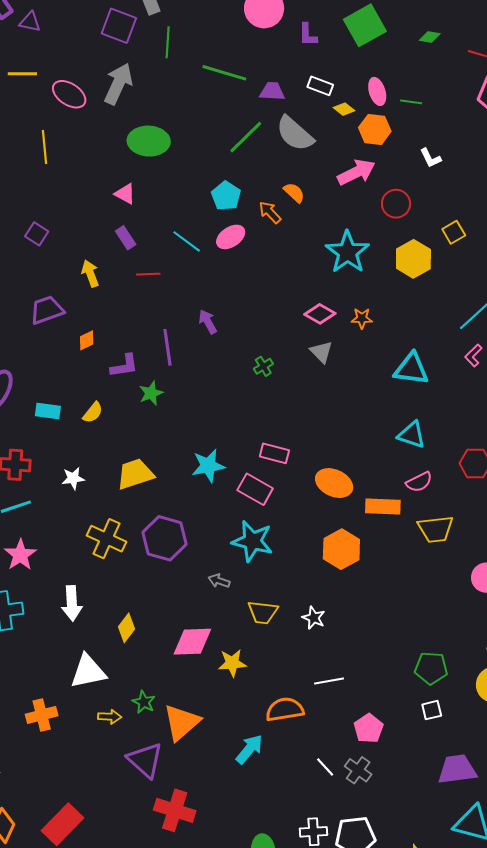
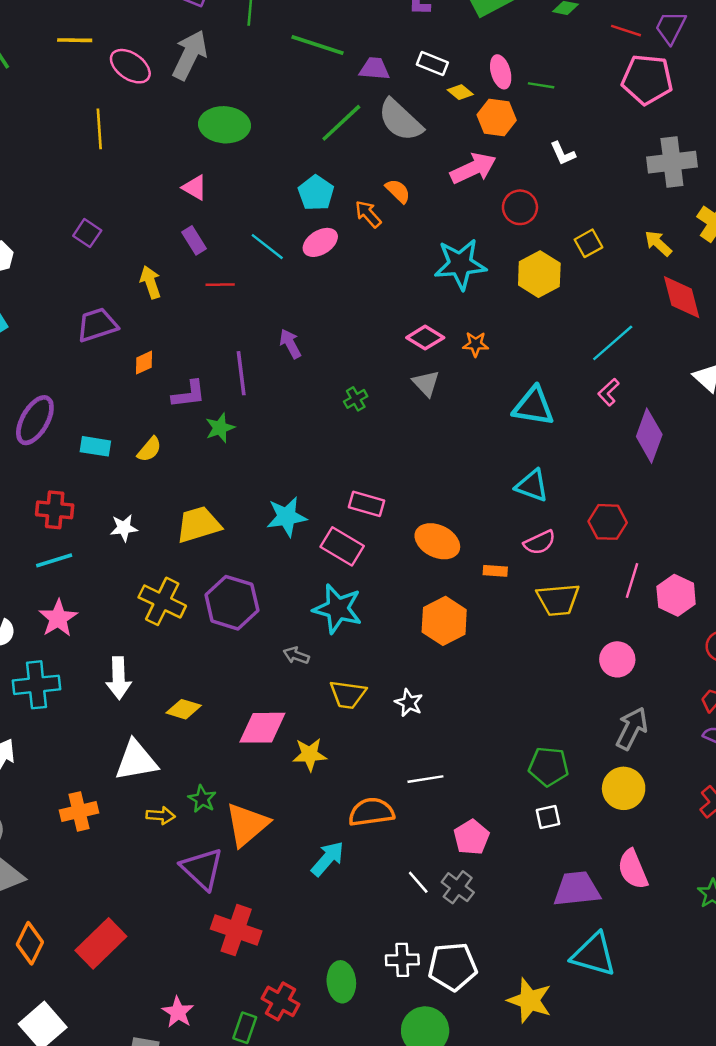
cyan star: (348, 252) -> (460, 264), turned 30
orange rectangle: (383, 507) -> (495, 571), size x0.6
yellow diamond: (127, 628) -> (184, 709), turned 68

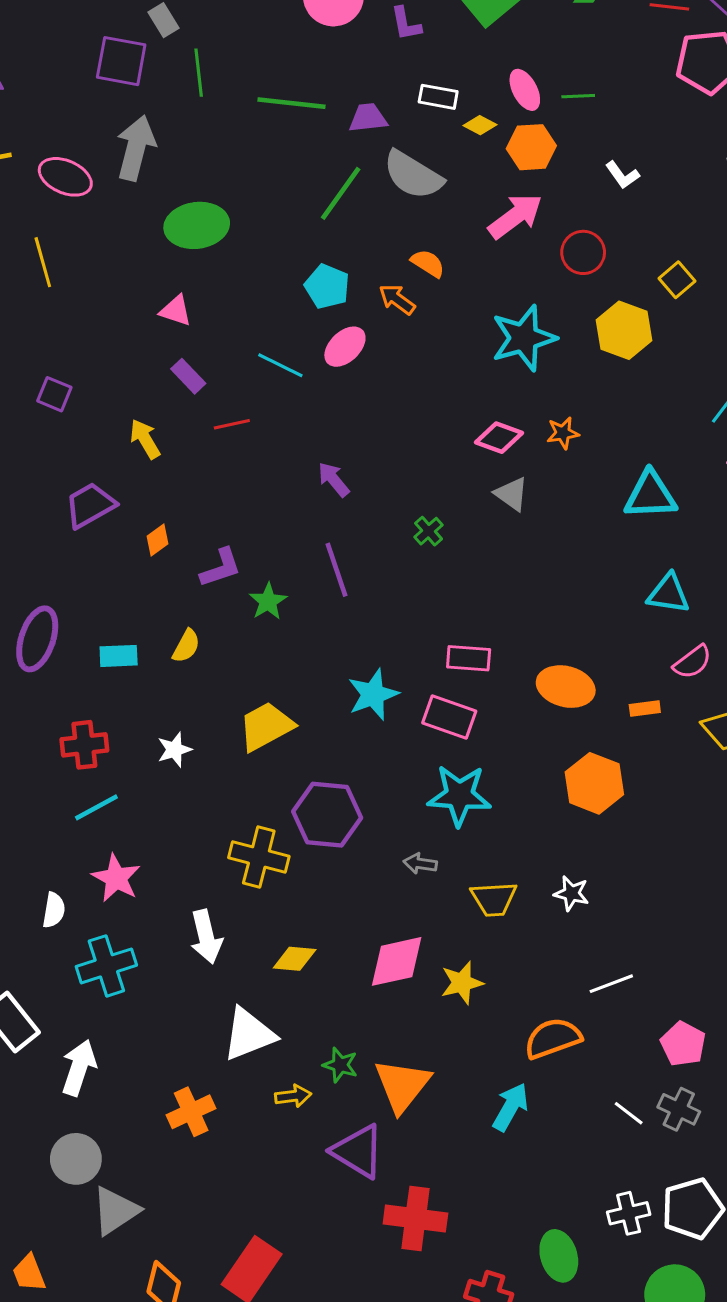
purple line: (241, 373) -> (337, 570), moved
yellow cross: (162, 601) -> (259, 857), moved

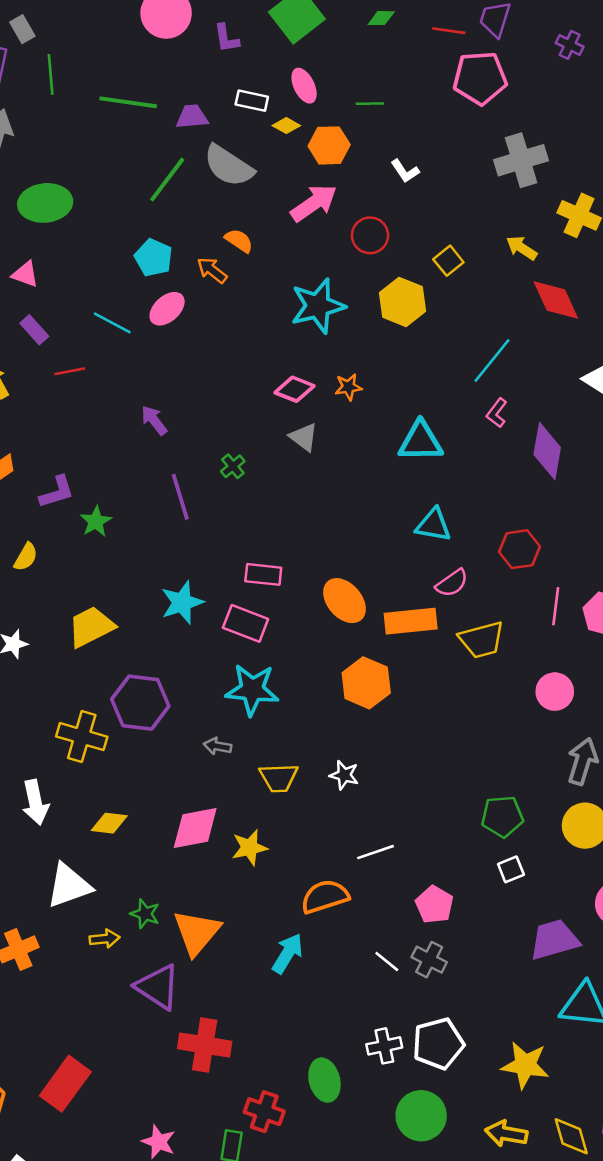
pink ellipse: (525, 90) -> (304, 86), moved
purple line: (337, 570) -> (180, 497), moved
orange ellipse: (566, 687) -> (344, 601), turned 33
orange rectangle: (645, 709) -> (411, 621), size x2.0

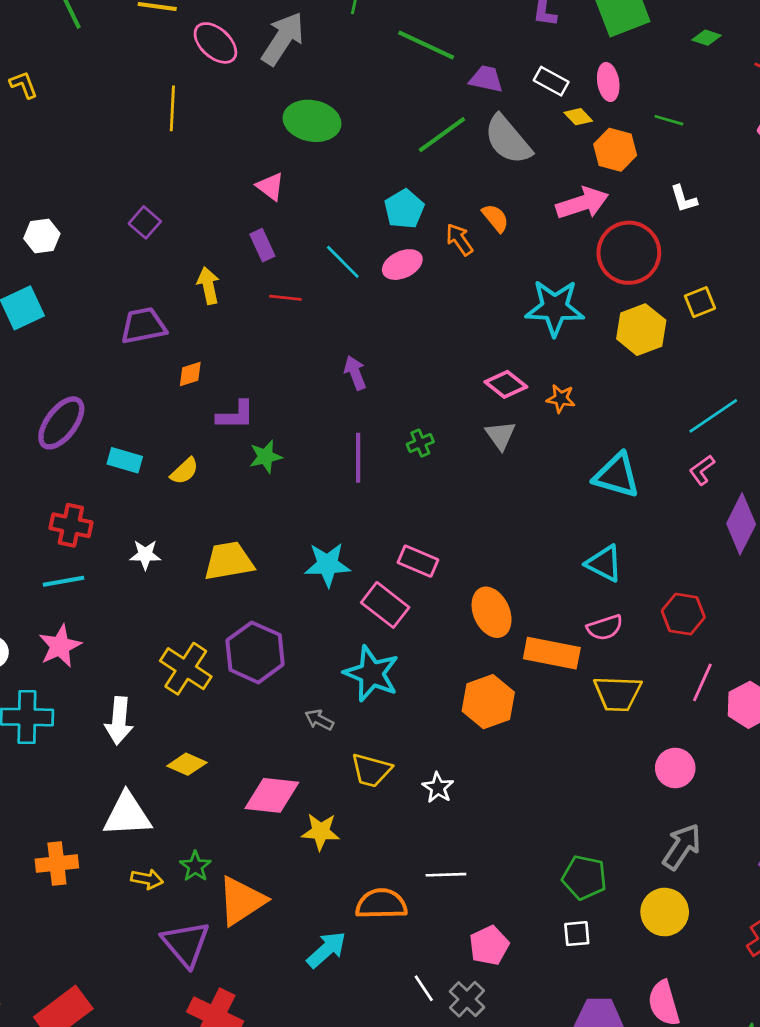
red circle: (370, 235) -> (629, 253), size x1.6

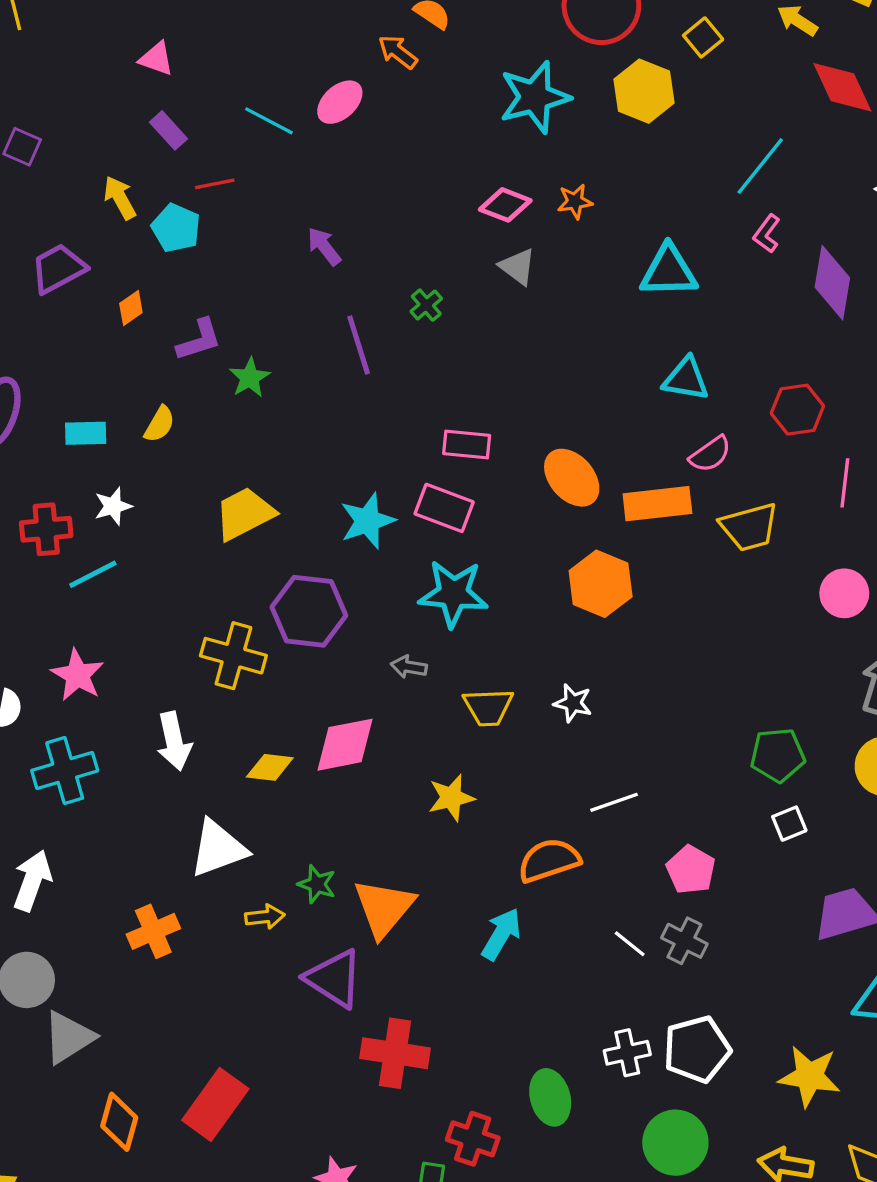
cyan pentagon: (404, 209) -> (176, 228), moved
white star: (145, 555) -> (113, 506), moved
cyan star: (328, 565) -> (367, 521), moved
cyan line: (63, 581) -> (93, 574), moved
pink diamond: (272, 795) -> (345, 745), moved

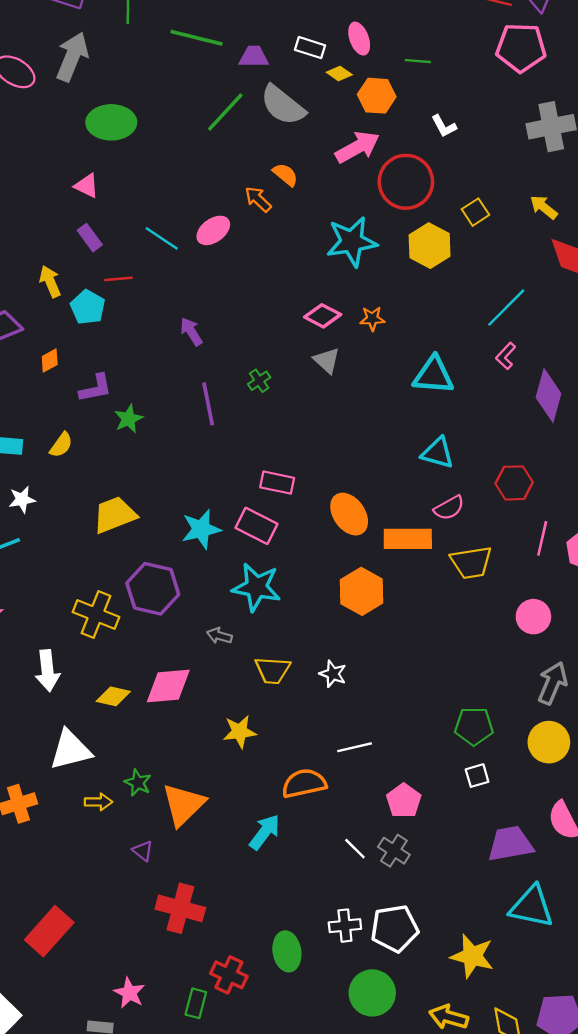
purple triangle: (334, 979) -> (143, 851), size x0.5

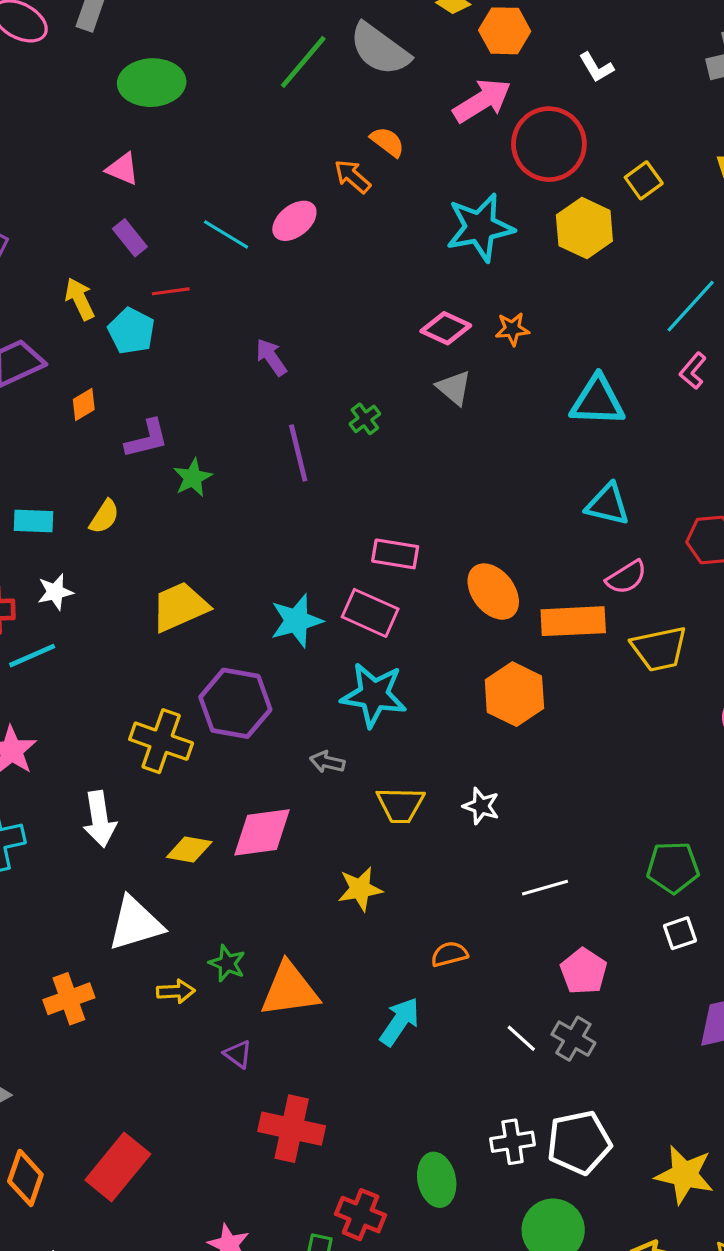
white line: (355, 747) -> (545, 888), moved
orange semicircle: (304, 783) -> (449, 954), size x0.6
orange triangle: (183, 805) -> (289, 990), turned 39

